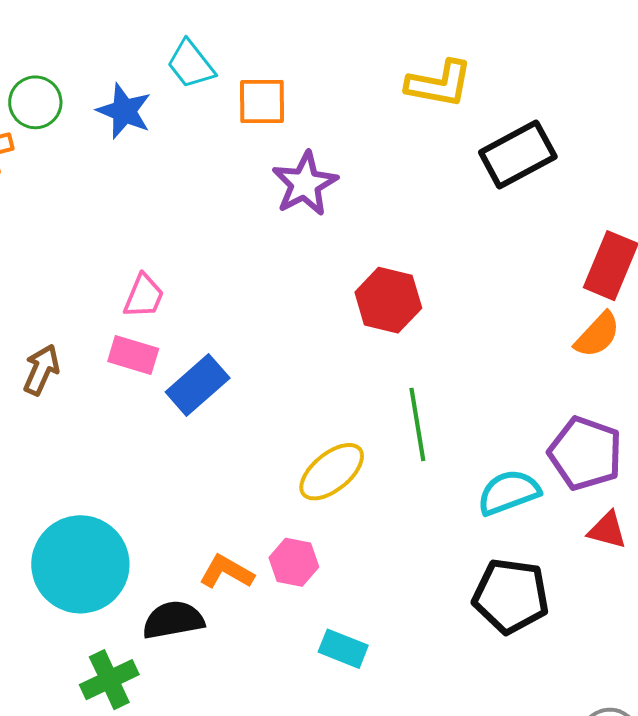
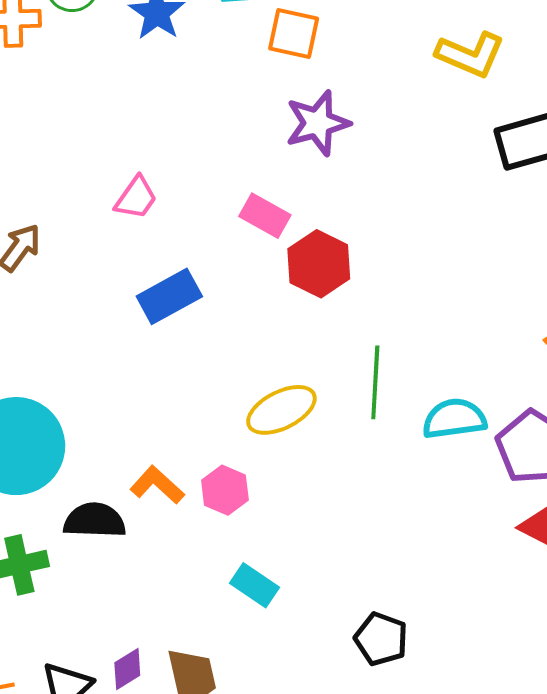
red hexagon: (388, 300) -> (319, 264), moved
pink rectangle: (133, 355) -> (265, 216), moved
cyan semicircle: (509, 492) -> (454, 419), moved
black pentagon: (511, 596) -> (381, 639), moved, size x0.7

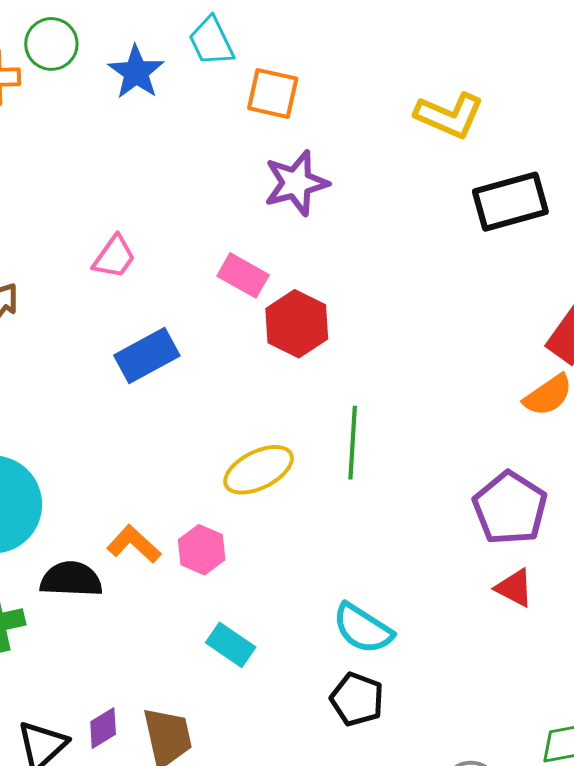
cyan semicircle: (454, 419) -> (363, 628), moved, turned -140

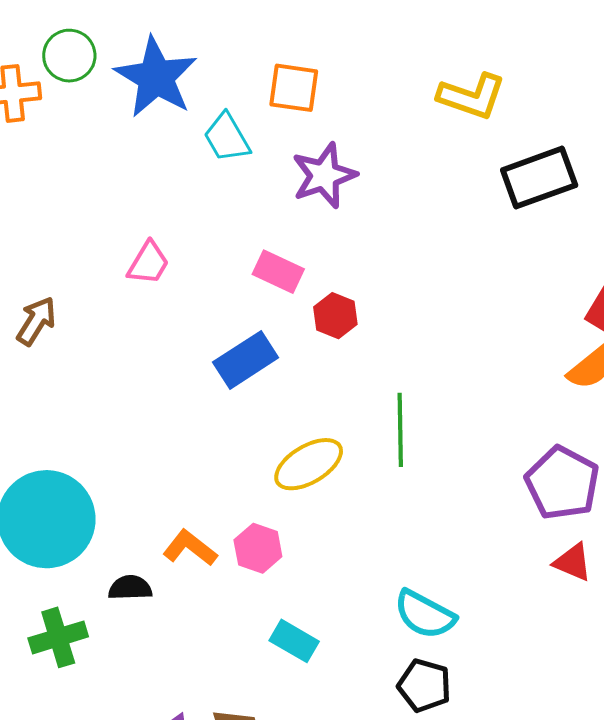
cyan trapezoid: (211, 41) -> (227, 138), moved
blue star: (136, 72) -> (156, 77), size x1.5
red hexagon: (297, 324) -> (335, 316), size x0.7
blue rectangle: (147, 356) -> (246, 360), moved
black semicircle: (71, 579) -> (130, 588), size x0.7

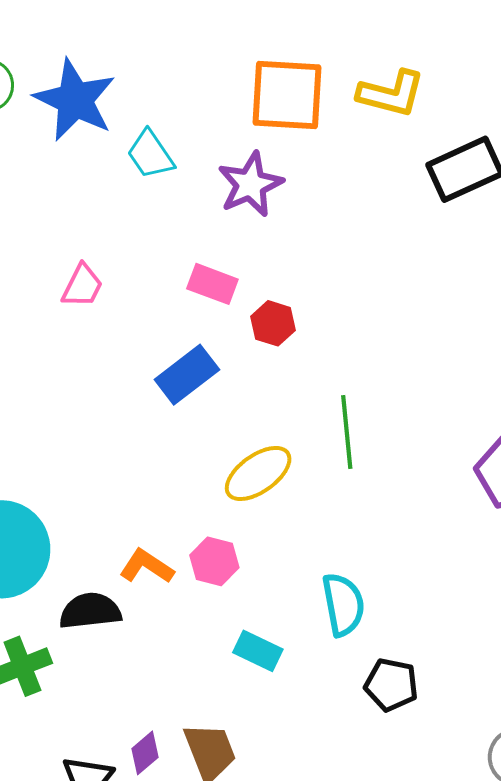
orange square: (294, 88) -> (287, 95), moved, size x1.5
black semicircle: (130, 588) -> (90, 611), size x1.4
cyan semicircle: (425, 614) -> (343, 605), moved, turned -124

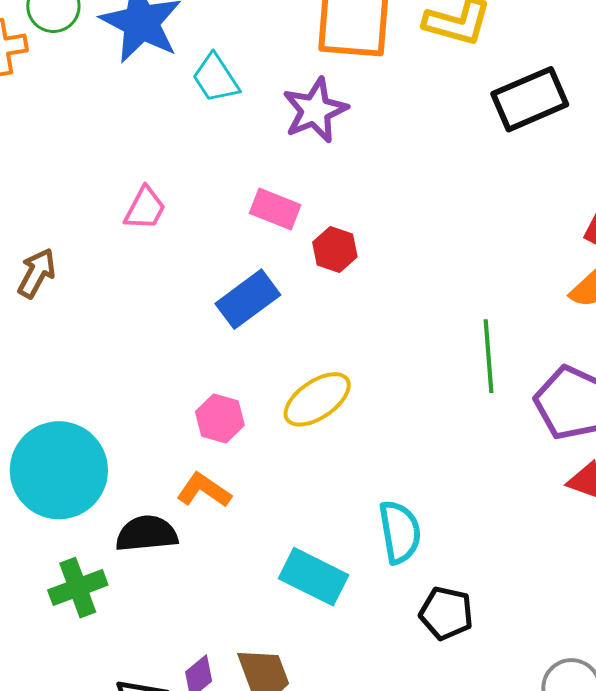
green line: (347, 432) -> (488, 356), moved
pink hexagon: (214, 561) -> (220, 418), moved
cyan rectangle: (258, 651) -> (314, 577), size x1.4

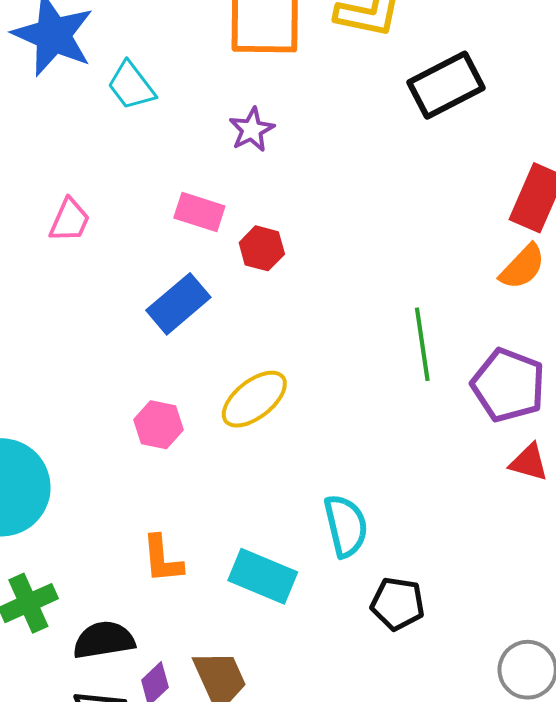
purple star: (315, 110) -> (252, 130), moved, size x0.7
orange L-shape: (204, 490) -> (162, 559), moved, turned -126
black semicircle: (147, 534) -> (104, 640), moved

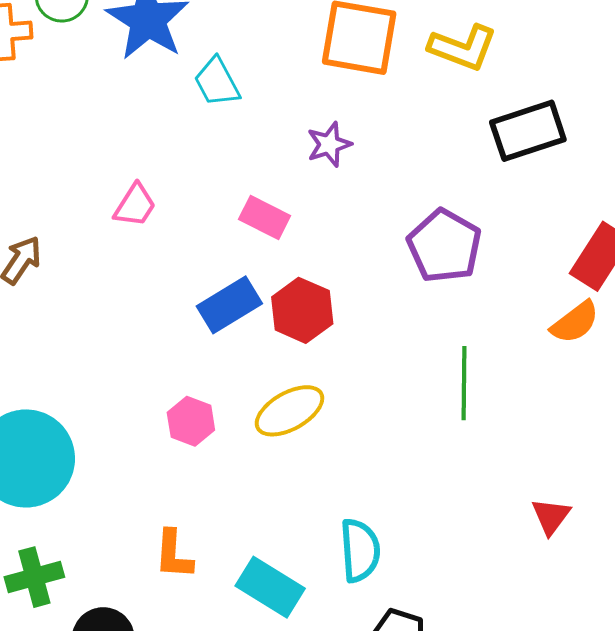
red hexagon: (262, 248) -> (302, 310), moved, size x1.4
purple pentagon: (508, 385) -> (444, 246), moved
red triangle: (529, 462) -> (551, 516), turned 42

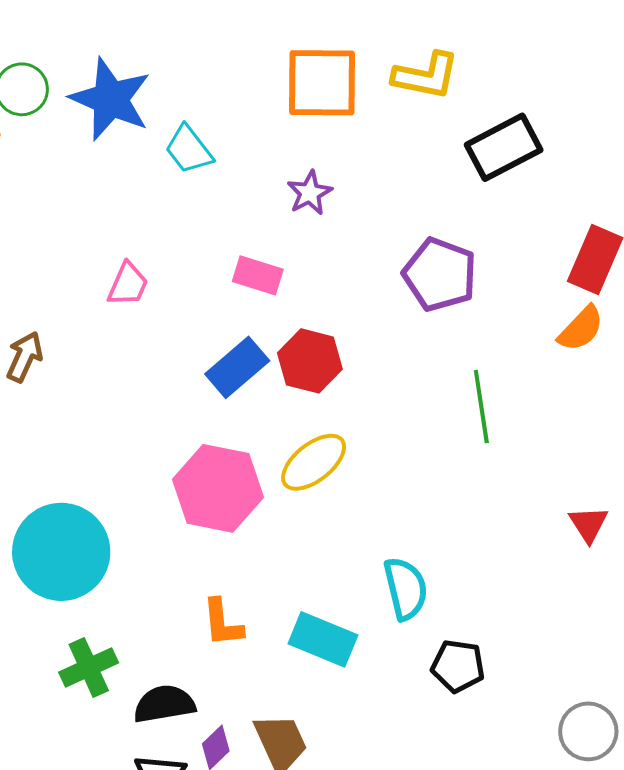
pink hexagon: (191, 421) -> (218, 488), size x1.8

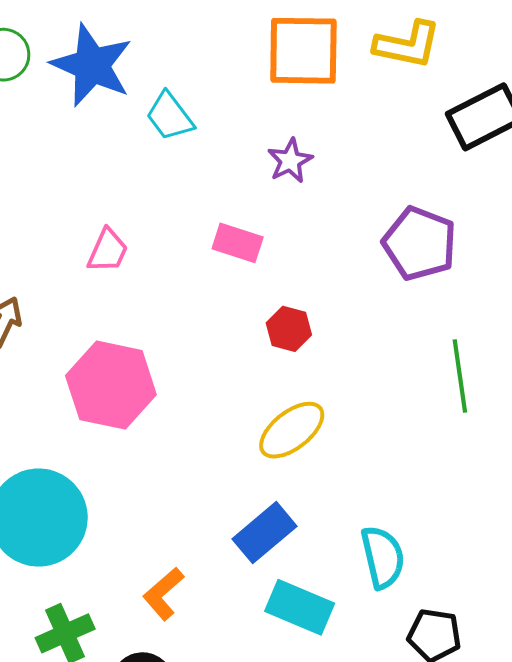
red hexagon: (310, 361) -> (289, 329), size x0.7
blue rectangle: (237, 367) -> (264, 533), moved
pink hexagon: (218, 488) -> (111, 385), moved
orange L-shape: (222, 623) -> (163, 594), moved, turned 54

